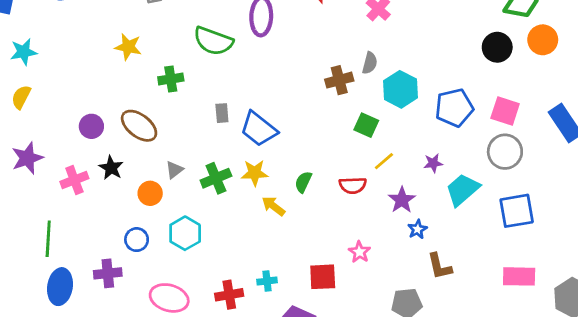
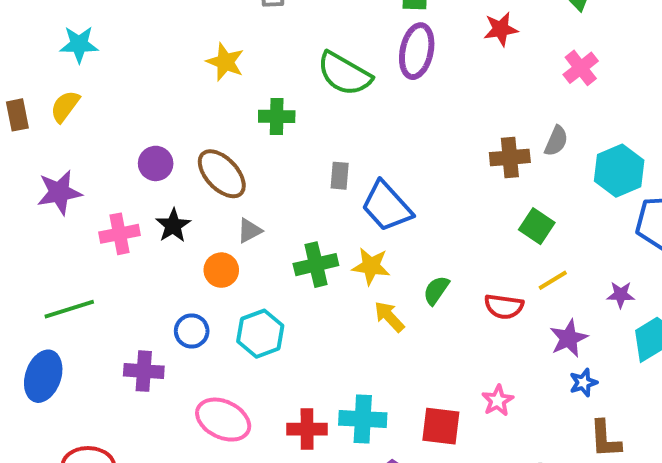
cyan hexagon: (400, 89) -> (619, 171), moved
gray triangle: (174, 170) -> (249, 231), moved
green line: (48, 239) -> (69, 309), turned 60
cyan cross: (267, 281) -> (363, 419), size x1.6
blue ellipse: (60, 287) -> (43, 376), moved

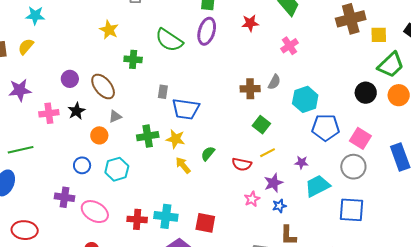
blue trapezoid: (387, 206) -> (186, 109), turned -44
purple cross: (144, 371) -> (64, 197), moved
pink star: (498, 400) -> (252, 199), moved

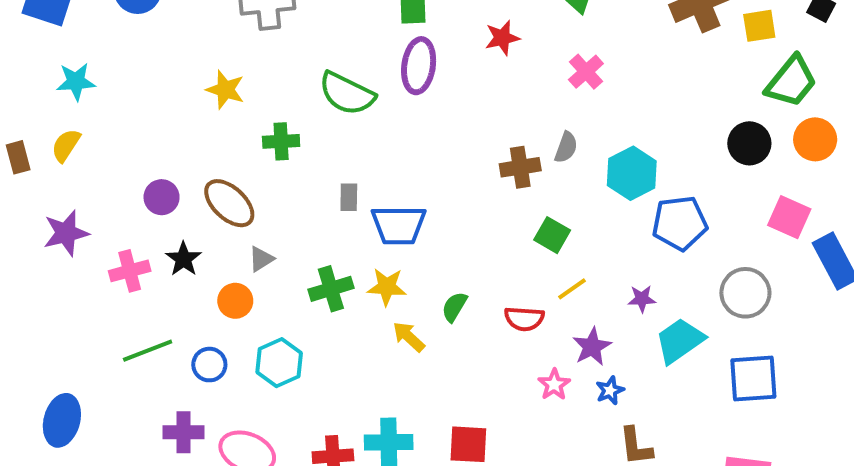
pink square: (360, 138) -> (789, 217), moved
green line: (21, 150) -> (148, 351), moved

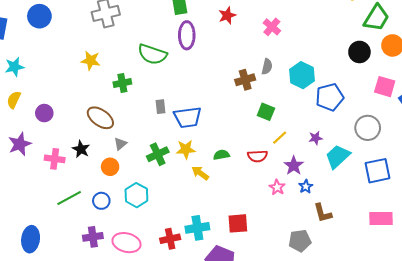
purple circle: (162, 197) -> (44, 113), moved
pink cross: (130, 271) -> (55, 159), turned 30
green semicircle: (454, 307) -> (221, 155), turned 56

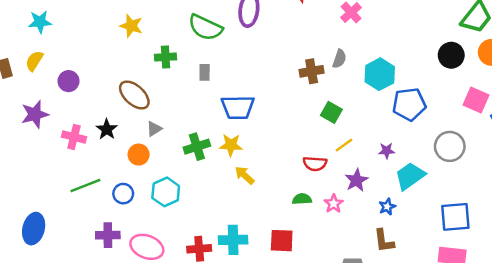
gray rectangle: (160, 107) -> (205, 72), moved
green semicircle: (221, 155) -> (302, 199), moved
blue square: (378, 171) -> (455, 217), moved
blue star: (306, 187) -> (387, 207), moved

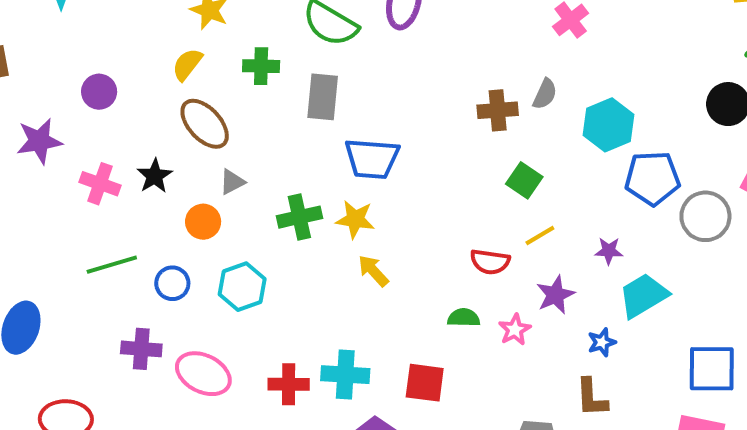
yellow semicircle: (34, 61) -> (187, 64), moved
gray rectangle: (205, 72) -> (323, 97), size x1.6
gray circle: (450, 146) -> (705, 216), moved

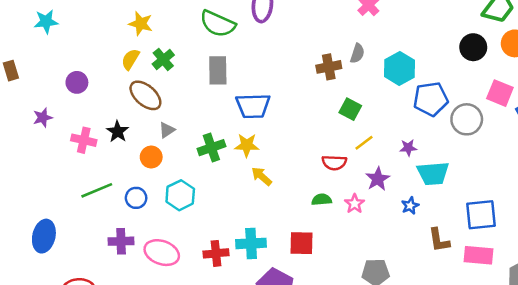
green cross: (261, 66) -> (163, 59), moved, turned -35
purple star: (39, 141) -> (43, 118), size x0.7
cyan trapezoid: (643, 296) -> (433, 173), turned -148
brown L-shape: (592, 398) -> (439, 240), moved

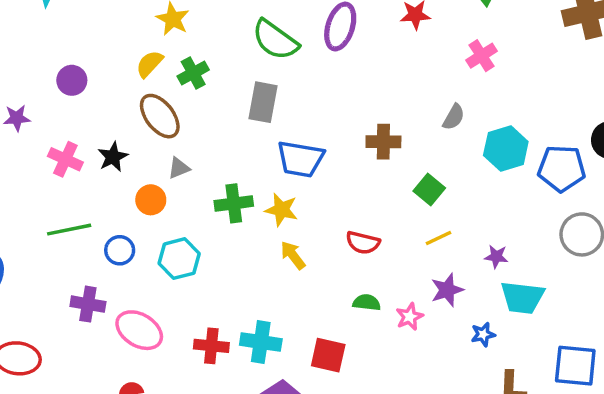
brown cross: (329, 67) -> (383, 142), moved
blue pentagon: (431, 99) -> (562, 168), moved
red semicircle: (334, 163) -> (363, 243), moved

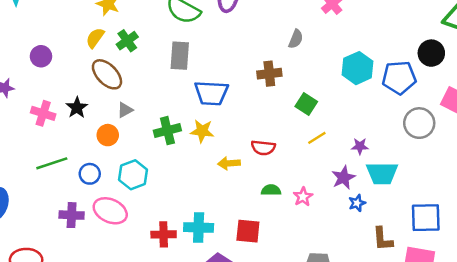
gray semicircle: (454, 117) -> (296, 39), moved
yellow arrow: (293, 255) -> (229, 163), moved, turned -50
purple star: (447, 290) -> (343, 178), moved
pink ellipse: (139, 330) -> (110, 211), moved

